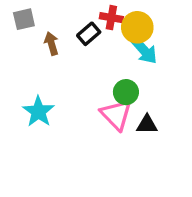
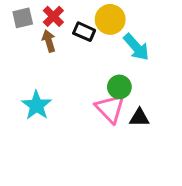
red cross: (111, 18) -> (53, 16), moved, turned 35
yellow circle: (137, 27) -> (110, 19), moved
black rectangle: (89, 34) -> (84, 32), turned 65

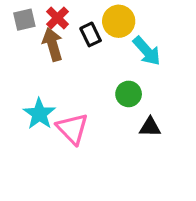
black rectangle: (84, 32) -> (91, 34), turned 40
brown arrow: (49, 41) -> (53, 44), size x1.4
pink triangle: (110, 108) -> (72, 129), moved

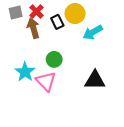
cyan arrow: (147, 51) -> (93, 32), turned 102
green circle: (129, 94) -> (54, 59), moved
black triangle: (150, 127) -> (95, 80), size x1.5

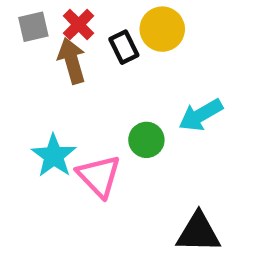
cyan arrow: (93, 32) -> (201, 115), moved
green circle: (54, 59) -> (146, 140), moved
black triangle: (95, 80) -> (198, 233), moved

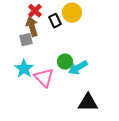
gray square: (33, 27) -> (26, 40), moved
cyan arrow: (201, 115) -> (78, 68), moved

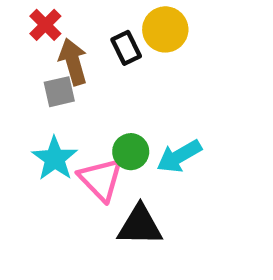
red cross: (35, 11) -> (45, 25), moved
green circle: (65, 62) -> (131, 152), moved
black triangle: (88, 103) -> (140, 225), moved

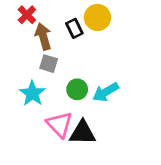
gray square: (59, 92) -> (49, 64), moved, turned 30
pink triangle: (101, 179) -> (59, 125), moved

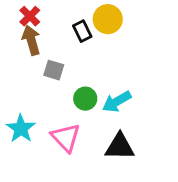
brown arrow: (43, 36) -> (31, 40), moved
cyan star: (32, 93) -> (21, 129), moved
black triangle: (83, 133) -> (120, 147), moved

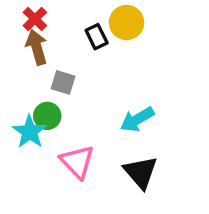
green circle: (85, 99) -> (47, 116), moved
cyan star: (21, 129) -> (30, 132), moved
black triangle: (120, 147) -> (141, 172), turned 48

